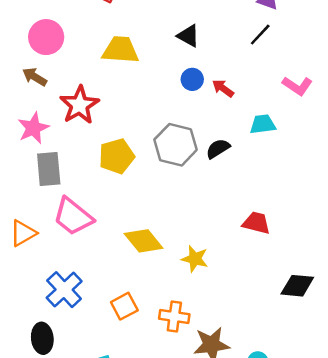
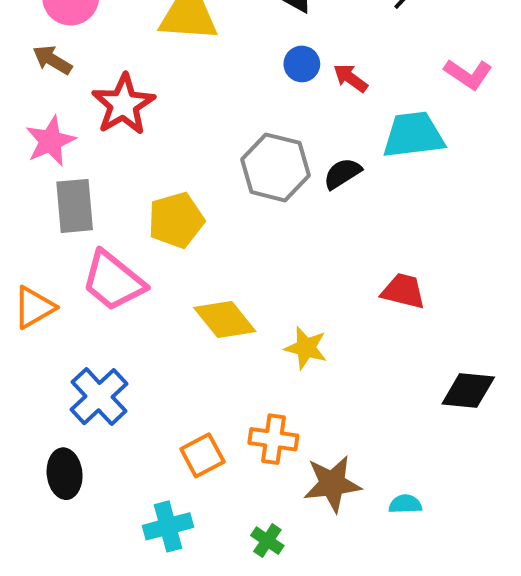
cyan trapezoid: (263, 124) -> (413, 135), size x1.5
yellow pentagon: (117, 156) -> (176, 220), moved
orange square: (124, 306) -> (202, 455), moved

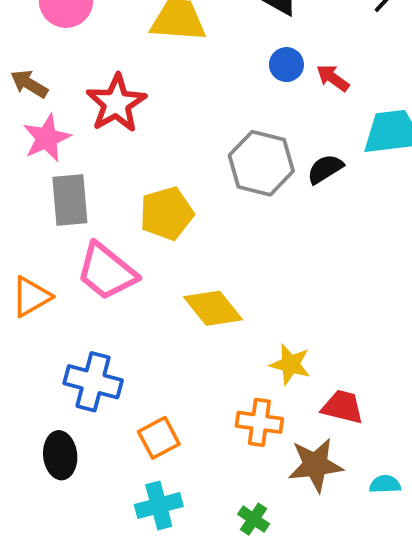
brown arrow: (52, 60) -> (29, 84), moved
red trapezoid: (403, 291) -> (343, 407), moved
yellow star: (306, 348) -> (290, 364), moved
blue cross: (99, 397) -> (93, 382), turned -32
orange square: (202, 455) -> (159, 438), moved

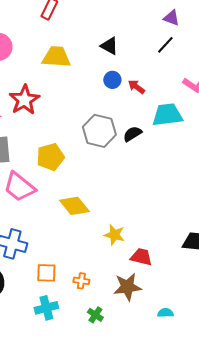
orange cross: (259, 422) -> (81, 281), moved, size x0.7
orange square: (159, 438) -> (46, 273), turned 30
cyan semicircle: (385, 484) -> (165, 313), moved

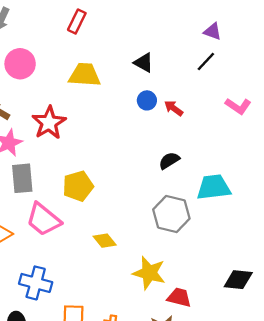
cyan trapezoid: (167, 115) -> (214, 187), moved
gray hexagon: (99, 131) -> (171, 214), moved
yellow diamond: (74, 206) -> (105, 241), size x0.7
yellow star: (114, 235) -> (149, 273), size x1.4

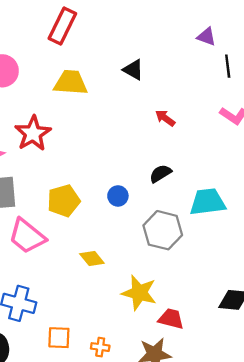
red rectangle: (77, 21) -> (62, 26), size x1.4
black line: (206, 62) -> (228, 66), moved, turned -50
blue circle: (147, 100) -> (118, 196), moved

